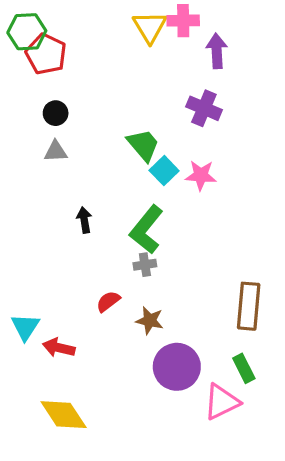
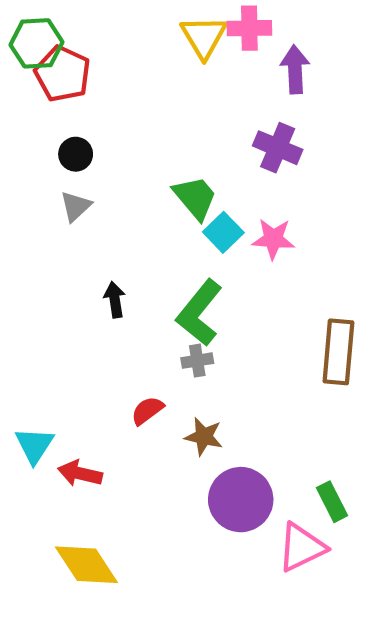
gray triangle: (56, 151) -> (76, 206), turned -40
brown rectangle: (249, 306) -> (338, 352), moved

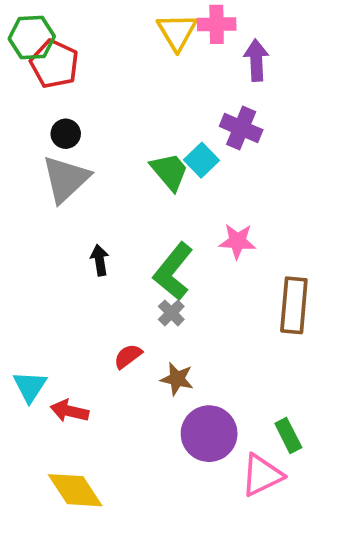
gray triangle: (76, 206) -> (66, 179), size x1.8
cyan square: (223, 232) -> (202, 160), moved
pink star: (273, 239) -> (237, 241), moved
gray cross: (197, 361) -> (171, 313), turned -36

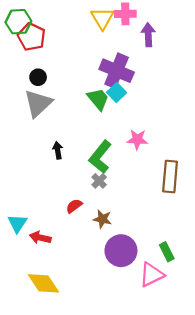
purple cross: (241, 128) -> (117, 71), moved, size x1.4

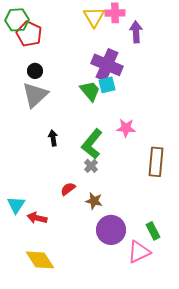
cyan square: (117, 93) -> (107, 85), turned 30

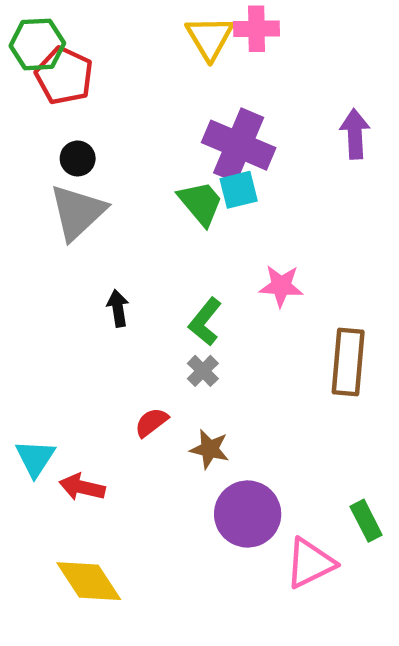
purple arrow: (136, 32) -> (355, 134), moved
green L-shape: (92, 144) -> (205, 322), size x0.7
green rectangle: (153, 231) -> (366, 521), moved

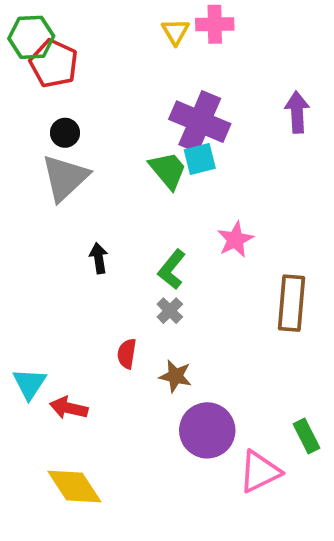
yellow triangle: (210, 38) -> (175, 32), size x0.7
pink star: (281, 286) -> (235, 239), turned -30
red semicircle: (151, 422) -> (127, 354), turned -44

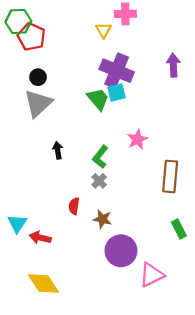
yellow triangle: (175, 32) -> (104, 30), moved
green rectangle: (306, 436) -> (179, 229), moved

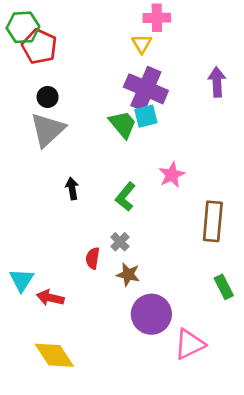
yellow triangle: (104, 30) -> (142, 44), moved
gray cross: (99, 181) -> (120, 242), moved

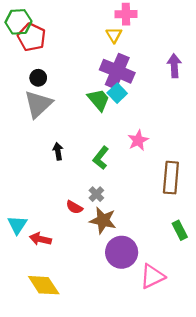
cyan square: (146, 116) -> (117, 93), turned -30
red semicircle: (93, 258) -> (74, 207), turned -70
brown star: (128, 275) -> (103, 220), size x1.4

